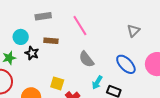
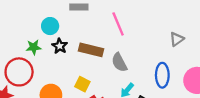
brown rectangle: (51, 41) -> (91, 50), moved, size x1.5
blue ellipse: (126, 64) -> (162, 75), turned 35

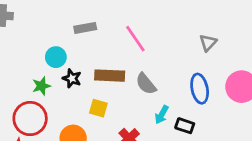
yellow square: (82, 84) -> (98, 108), moved

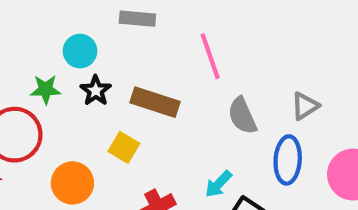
gray triangle: (208, 43) -> (305, 106), moved
gray semicircle: (146, 84) -> (242, 116), moved

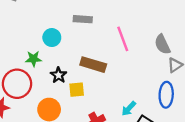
black star: (96, 91) -> (59, 75), moved
gray semicircle: (242, 116) -> (162, 44), moved
yellow square: (124, 147) -> (77, 90), turned -35

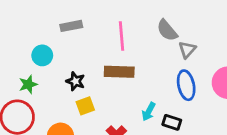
pink line: (123, 39) -> (122, 36), turned 30
brown rectangle: (93, 65) -> (119, 72), moved
black star: (59, 75) -> (75, 81), moved

